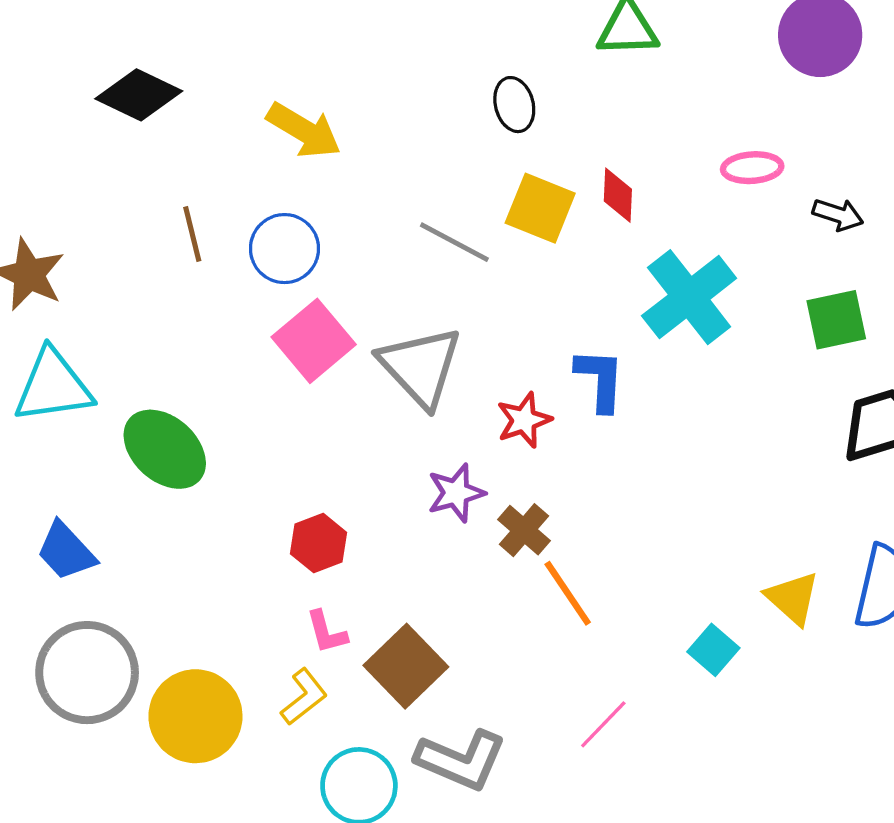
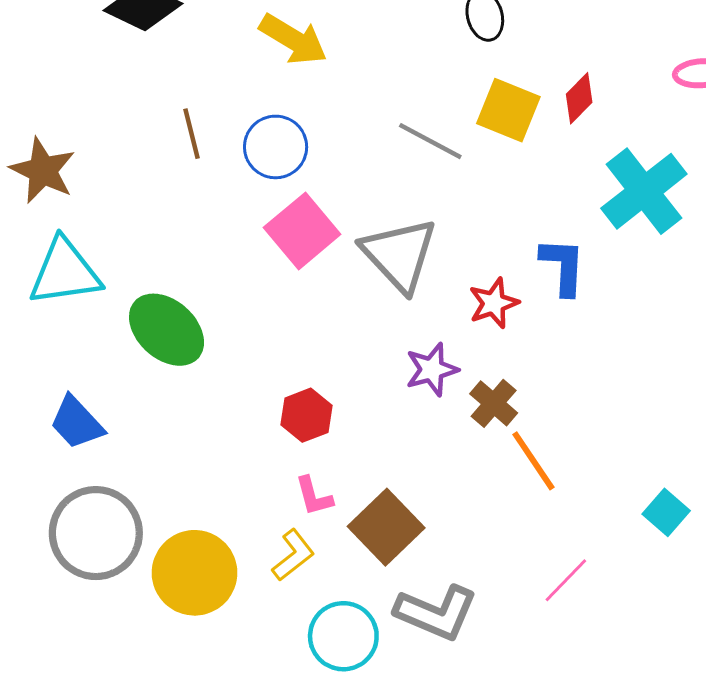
red diamond: (618, 195) -> (579, 98), turned 42

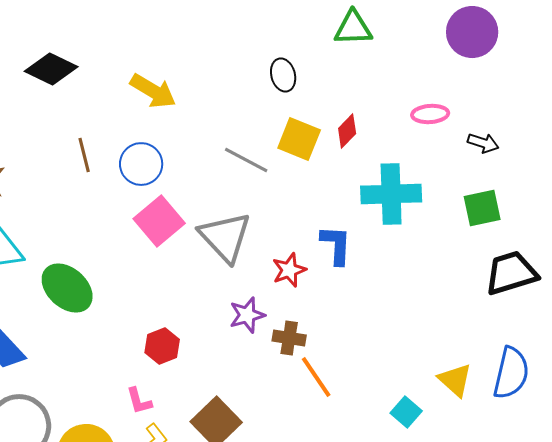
cyan cross: (644, 191) -> (391, 194), turned 36
brown cross: (494, 403) -> (289, 338), turned -32
pink L-shape: (314, 496) -> (139, 401), moved

